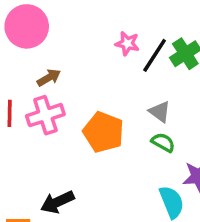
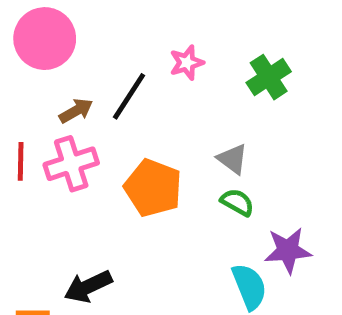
pink star: (127, 43) -> (187, 63), turned -30
black line: (155, 55) -> (129, 96), moved

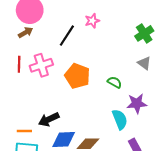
green cross: (269, 77) -> (144, 33), moved
brown arrow: (76, 111) -> (25, 32), moved
gray triangle: (232, 159) -> (144, 63), moved

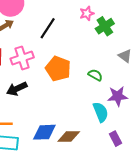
pink star: (92, 21) -> (87, 13), moved
green cross: (144, 33) -> (105, 26), moved
black arrow: (49, 119) -> (17, 89), moved

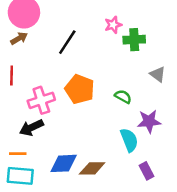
green cross: (105, 26) -> (134, 40), turned 30
pink cross: (22, 58) -> (41, 100), moved
black arrow: (17, 89) -> (31, 128), moved

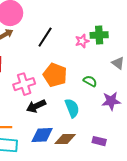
pink star: (113, 25) -> (82, 41), moved
black arrow: (31, 128) -> (36, 106), moved
cyan semicircle: (129, 140) -> (72, 108), moved
purple rectangle: (147, 171) -> (99, 141), moved, turned -48

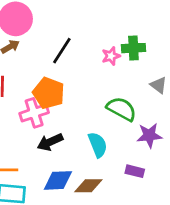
orange pentagon: (55, 75) -> (49, 93), moved
green semicircle: (90, 81) -> (122, 109), size x1.6
purple rectangle: (99, 141) -> (135, 171), moved

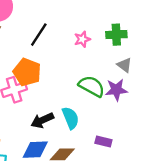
green cross: (133, 48) -> (116, 35), moved
purple star: (149, 135) -> (116, 90), moved
black arrow: (50, 142) -> (42, 120), moved

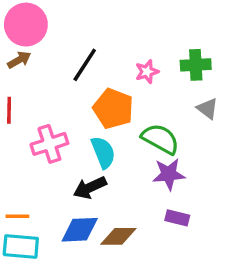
orange pentagon: (27, 72) -> (113, 109), moved
purple star: (116, 90) -> (169, 174), moved
cyan semicircle: (71, 118) -> (103, 152), moved

